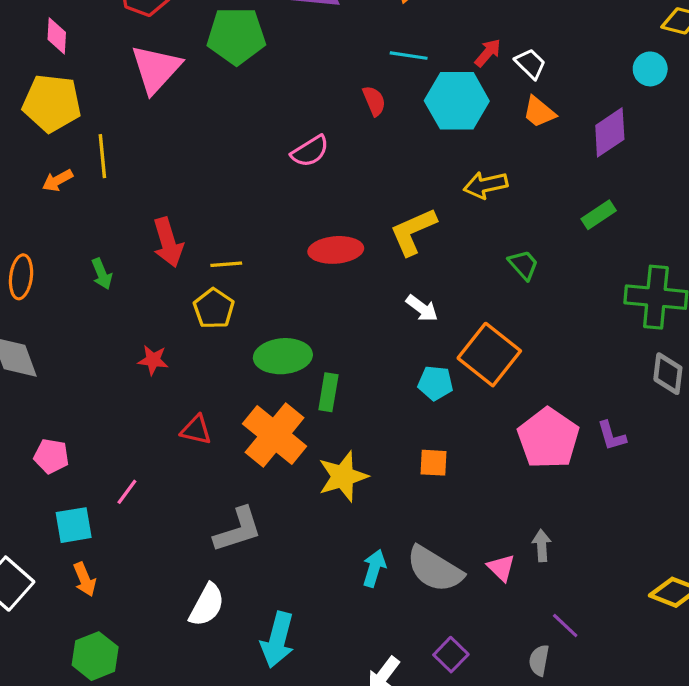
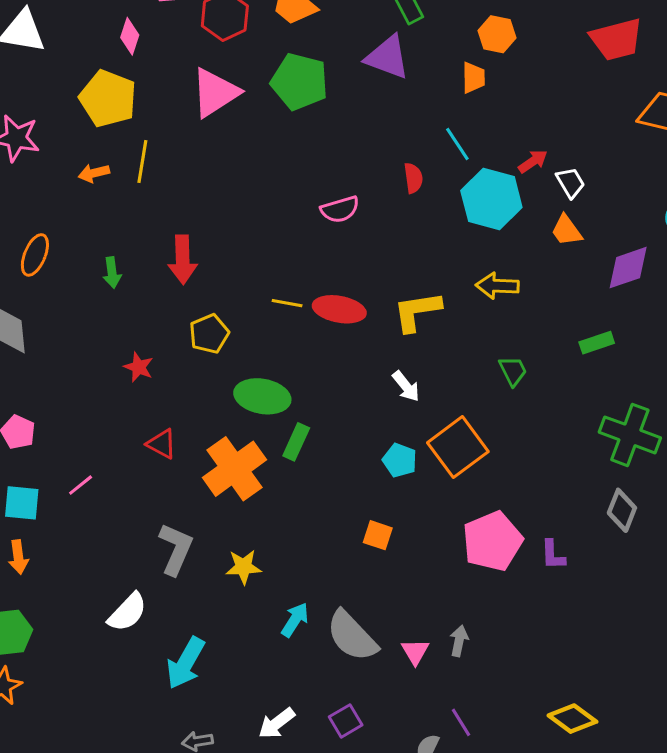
cyan line: (409, 56) -> (457, 144), turned 33
yellow line: (226, 264) -> (287, 303), moved
yellow star: (343, 476) -> (243, 567), moved, size x0.7
gray L-shape: (238, 530) -> (176, 549), turned -64

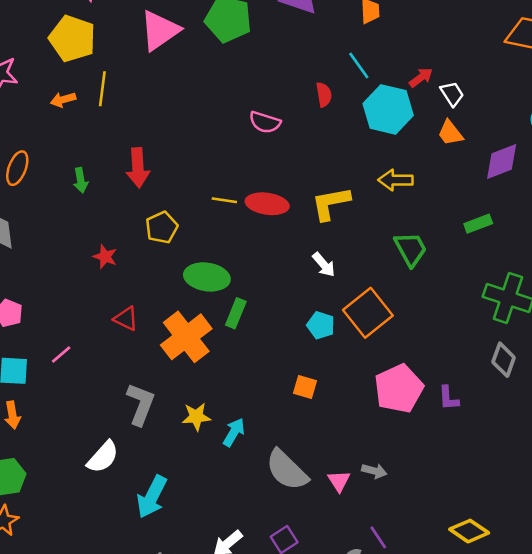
pink semicircle: (340, 209) -> (265, 122), turned 36
green trapezoid: (513, 371) -> (411, 249), size x1.4
cyan arrow: (295, 620) -> (234, 432), moved
gray arrow: (459, 641) -> (374, 471), turned 95

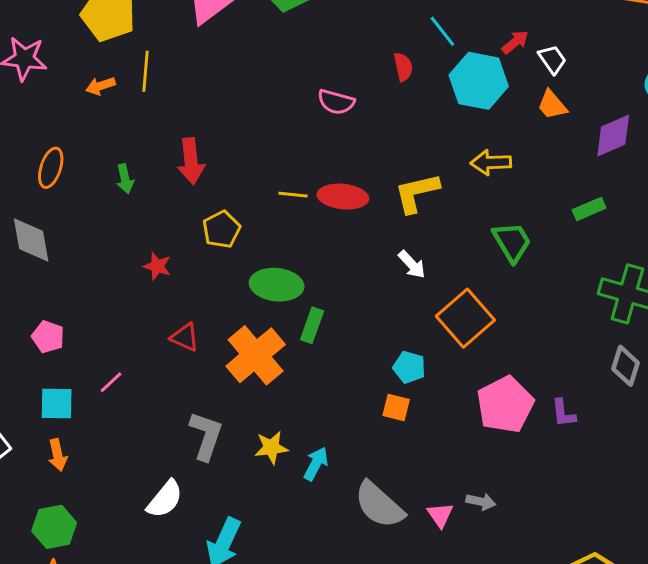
cyan pentagon: (321, 325) -> (409, 367), moved

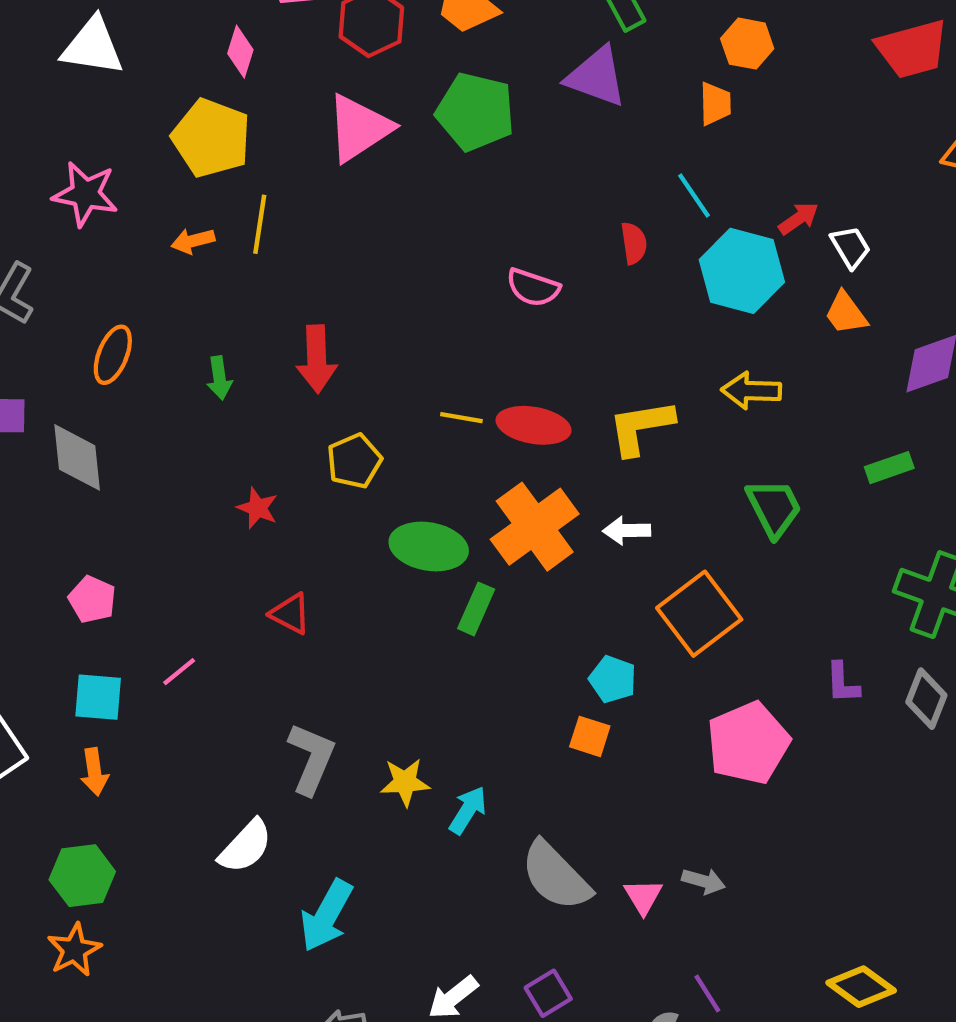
white arrow: (412, 264) -> (627, 531), turned 128
orange cross: (256, 355) -> (535, 527), moved
purple L-shape: (563, 413) -> (843, 683), moved

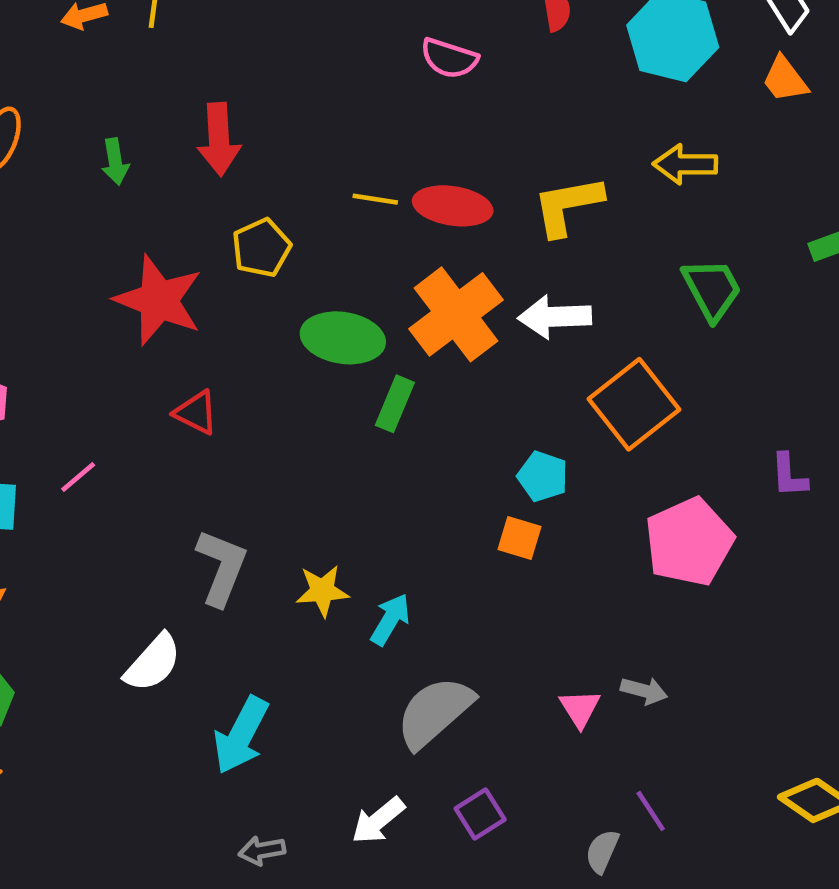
red star: (257, 508) -> (159, 300), size x2.0
white arrow: (627, 531) -> (555, 317), size x1.4
gray semicircle: (556, 876) -> (435, 712), moved, turned 94

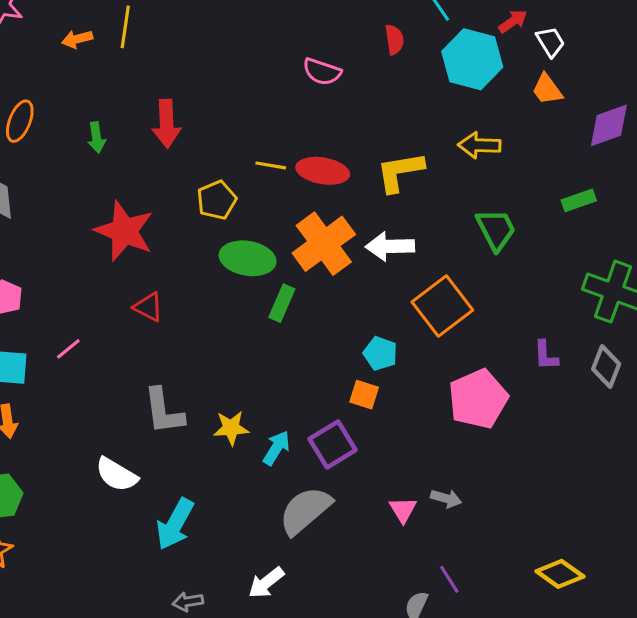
yellow pentagon: (261, 248) -> (217, 200), moved
gray L-shape: (222, 567) -> (164, 411), turned 150
white semicircle: (153, 663) -> (117, 475), turned 78
purple square: (480, 814) -> (333, 445), moved, size x1.4

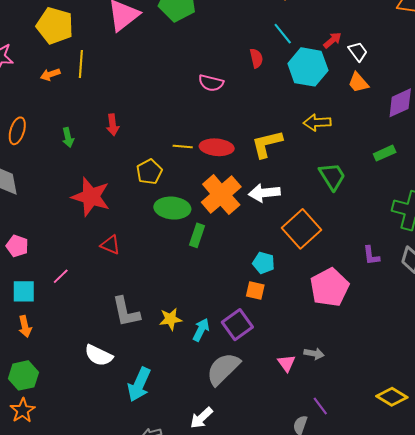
red arrow: (166, 124) -> (113, 125), size x0.7

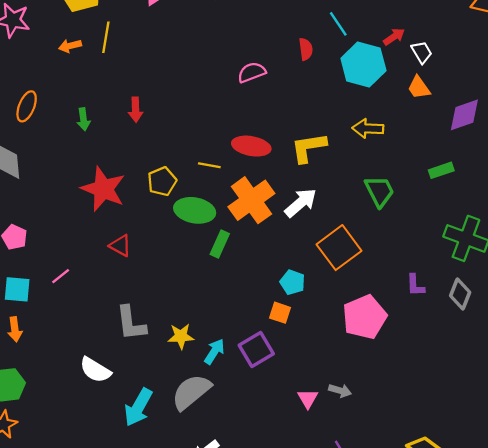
pink semicircle: (211, 83) -> (252, 72), turned 140
yellow line: (183, 146) -> (209, 165), moved
yellow pentagon: (149, 172) -> (162, 181), moved
white arrow: (264, 193) -> (301, 203), turned 140
gray semicircle: (223, 369) -> (191, 392), moved

